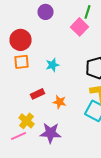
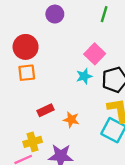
pink square: (80, 27) -> (95, 54), moved
cyan star: (52, 65) -> (84, 76), moved
yellow cross: (26, 121) -> (33, 142), turned 35

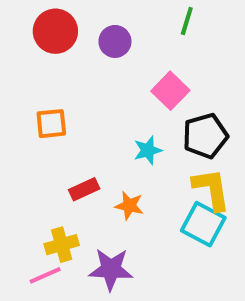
purple circle: (55, 14) -> (115, 41), moved
red circle: (26, 47) -> (55, 31), moved
cyan star: (84, 76) -> (148, 150), moved

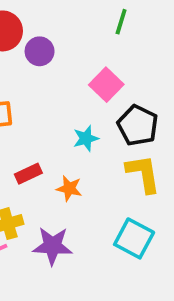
purple circle: (115, 41) -> (40, 51), moved
black pentagon: (205, 136) -> (138, 125), turned -30
cyan square: (203, 224) -> (134, 238), moved

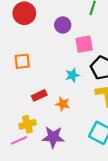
purple circle: (40, 51) -> (63, 25), moved
pink square: (106, 85) -> (84, 44), turned 36

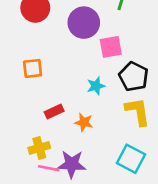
purple circle: (63, 25) -> (84, 23), size x1.5
pink line: (19, 140) -> (49, 168), moved, turned 35

